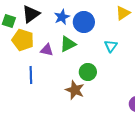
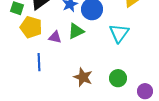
cyan triangle: (111, 46) -> (119, 33), size x1.5
green circle: (88, 72) -> (118, 78), moved

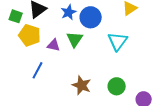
green triangle: (76, 31) -> (75, 39), turned -30
blue line: (39, 62) -> (38, 70), turned 30

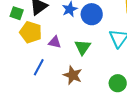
green triangle: (75, 39) -> (83, 47), moved
brown star: (82, 85) -> (73, 75), moved

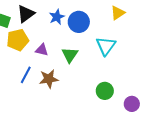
yellow pentagon: (31, 32) -> (18, 40), turned -30
brown star: (73, 75) -> (49, 79), moved, turned -30

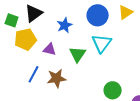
blue star: (57, 17) -> (65, 25), moved
blue circle: (79, 22) -> (98, 15), moved
cyan triangle: (106, 46) -> (102, 43), moved

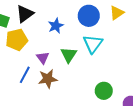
purple triangle: (50, 49) -> (43, 58), moved, turned 40

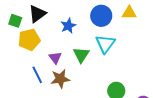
yellow triangle: (117, 13) -> (129, 13), turned 35
blue line: (25, 75) -> (37, 75), turned -54

